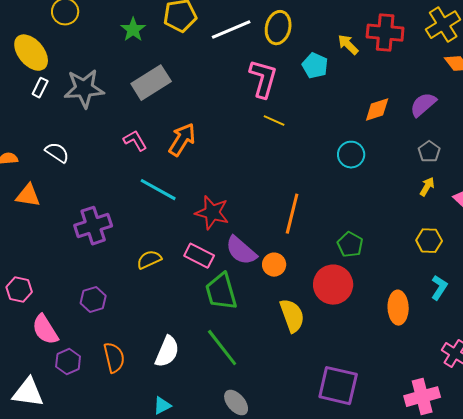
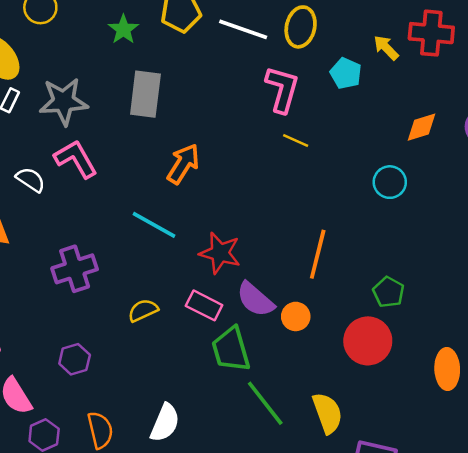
white line: (231, 30) -> (243, 29), turned 42
gray rectangle: (151, 83) -> (145, 94), turned -51
pink L-shape: (135, 141) -> (76, 159), moved, size x1.5
yellow semicircle: (292, 316) -> (327, 413), moved
green line: (222, 348) -> (265, 403), moved

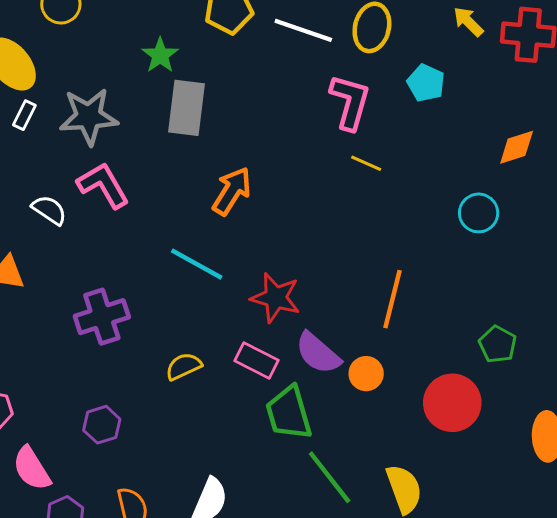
green star: (123, 29) -> (160, 55), moved
yellow arrow: (386, 48) -> (468, 22), moved
green pentagon: (389, 292) -> (498, 344), moved

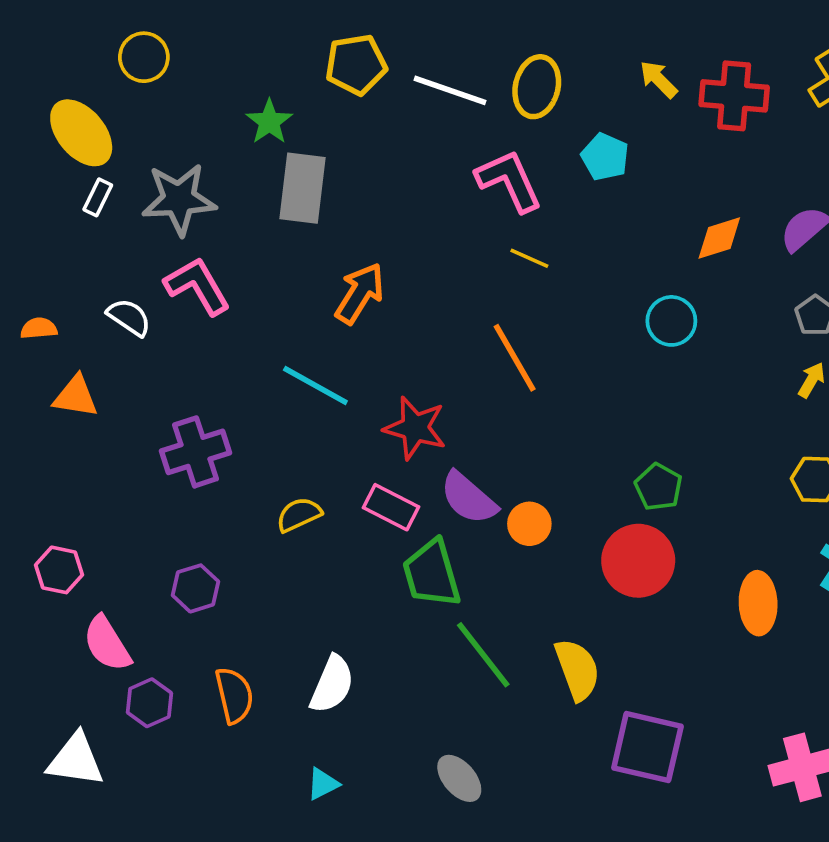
pink L-shape: (350, 102) -> (509, 181), turned -40
orange line: (392, 299) -> (515, 358), moved, turned -44
green pentagon: (498, 344) -> (658, 487), moved

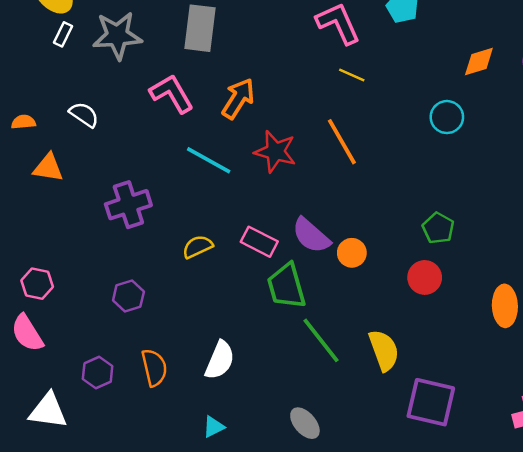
pink L-shape: (197, 286) -> (172, 94), moved
red star: (415, 428) -> (275, 152), moved
red circle: (638, 561) -> (425, 277), size x0.7
pink semicircle: (107, 644) -> (27, 333), moved

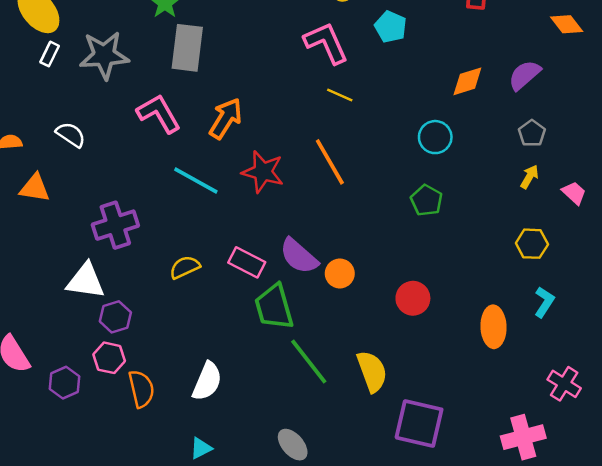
green pentagon: (438, 228) -> (427, 200), moved
pink hexagon: (37, 284) -> (109, 358), moved
purple hexagon: (98, 373) -> (65, 383), moved
white triangle: (48, 411) -> (86, 281), moved

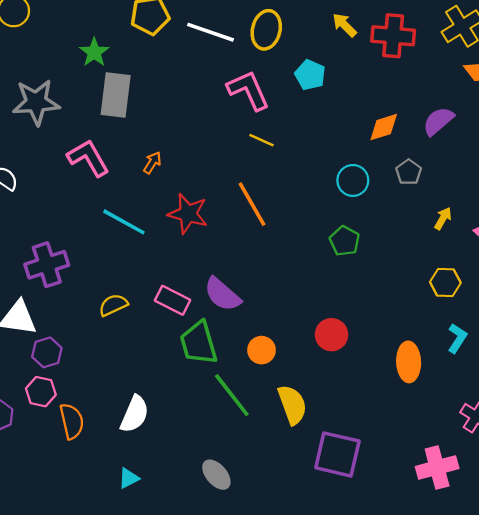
orange arrow: (226, 118) -> (152, 163), size x0.6
gray pentagon: (532, 133) -> (409, 172), moved
orange circle: (340, 273) -> (262, 350), moved

